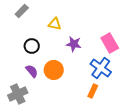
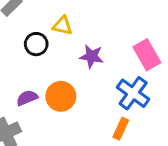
black circle: (32, 46) -> (36, 44), moved
purple semicircle: (32, 71) -> (27, 98), turned -72

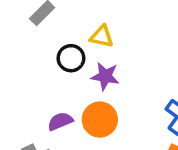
purple star: (92, 56) -> (105, 76), moved

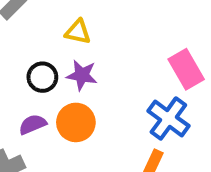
black circle: (71, 58) -> (42, 77), moved

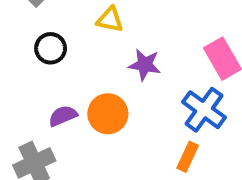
purple star: (82, 75) -> (145, 65), moved
black circle: (42, 77) -> (51, 48), moved

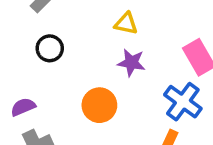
yellow triangle: (110, 20) -> (126, 23), moved
purple semicircle: (63, 116) -> (23, 107), moved

